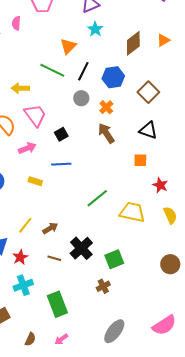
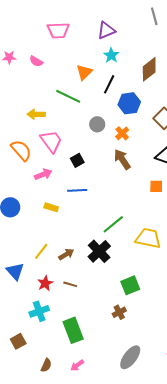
pink semicircle: (16, 23) -> (36, 61), moved, turned -64
black line: (83, 71) -> (109, 84), moved
black cross: (81, 248) -> (99, 251), moved
red star: (20, 257) -> (45, 283), moved

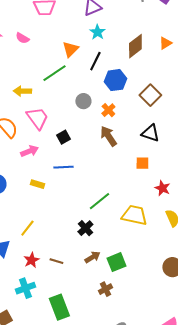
green line: (68, 96) -> (54, 73), turned -60
black cross: (99, 251) -> (85, 228), size x0.7
brown arrow: (66, 254) -> (92, 257), moved

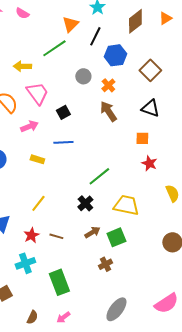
red star: (162, 188) -> (149, 163), moved
yellow trapezoid: (134, 215) -> (126, 205), moved
yellow line: (27, 228) -> (38, 203), moved

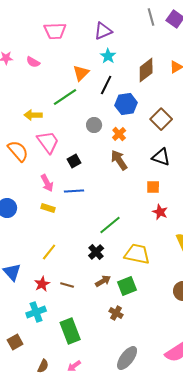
pink arrow: (29, 126) -> (47, 183), moved, turned 84
brown cross: (105, 264) -> (116, 313), turned -32

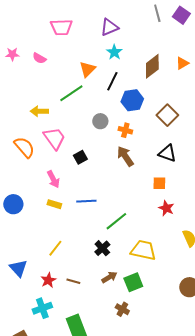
orange cross: (119, 134) -> (125, 130), turned -32
blue line: (74, 191) -> (86, 201), moved

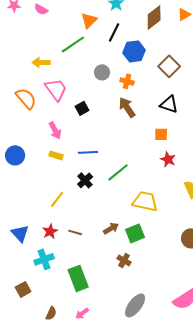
black cross: (102, 248) -> (85, 180), moved
blue triangle: (18, 268) -> (20, 233), moved

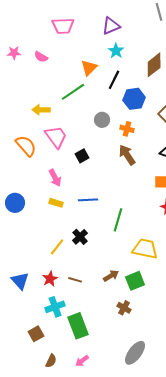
green line: (118, 172) -> (118, 220), turned -35
black cross: (85, 180) -> (80, 237), moved
cyan cross: (44, 259) -> (55, 307), moved
brown square: (23, 289) -> (36, 334), moved

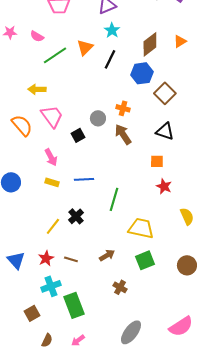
green line: (73, 92) -> (55, 55), moved
blue hexagon: (134, 99) -> (142, 73), moved
gray circle: (102, 120) -> (98, 118), moved
green square: (135, 281) -> (145, 260), moved

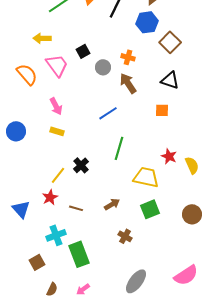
black square: (78, 135) -> (83, 51), moved
blue line: (84, 179) -> (108, 113), moved, turned -30
red star: (164, 186) -> (169, 156), moved
red star: (46, 258) -> (50, 197), moved

